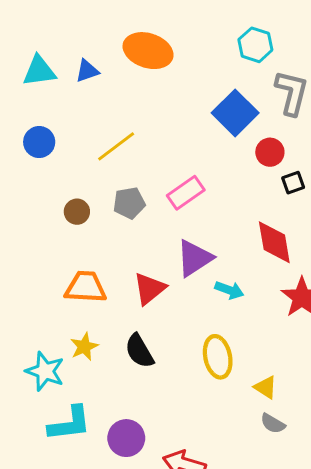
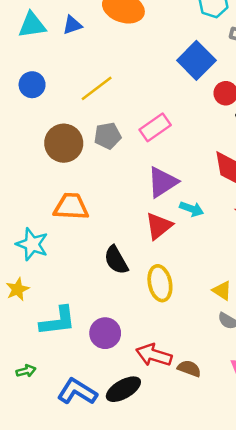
brown circle: (77, 212) -> (64, 143), size x1.8
red triangle: (149, 289) -> (159, 226), moved
yellow star: (84, 347) -> (17, 289), moved
yellow ellipse: (218, 357) -> (160, 283), moved
cyan star: (45, 371) -> (32, 244), moved

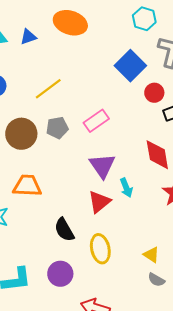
purple triangle: (162, 182) -> (102, 166), turned -32
cyan arrow: (192, 209) -> (126, 188), turned 48
purple circle: (105, 333) -> (60, 274), moved

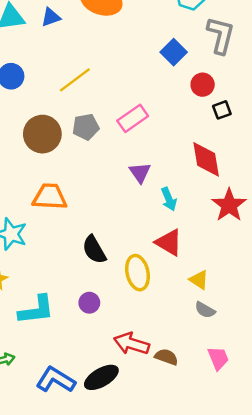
blue square: (130, 66) -> (174, 52), size x0.7
purple triangle: (102, 166) -> (140, 173), size x0.7
red triangle: (99, 202) -> (169, 242), moved, turned -50
purple circle: (60, 274) -> (89, 303), size x0.7

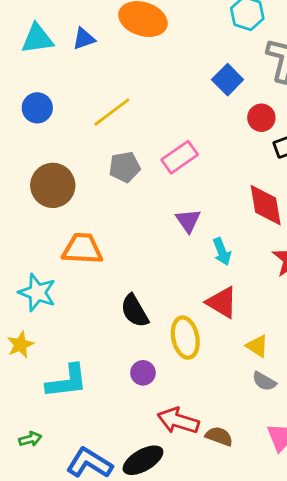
brown circle: (42, 134) -> (53, 185), moved
purple circle: (89, 303) -> (143, 373), moved

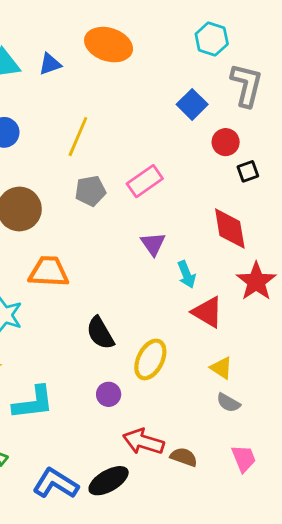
yellow line: (112, 112) -> (78, 137), turned -30
red triangle: (222, 302) -> (207, 312), moved
yellow ellipse: (185, 338) -> (150, 359), turned 39

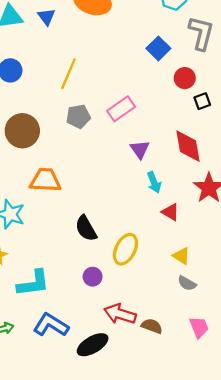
blue triangle: (50, 64) -> (46, 17), turned -48
purple triangle: (153, 244) -> (140, 149), moved
red triangle: (207, 312) -> (170, 212), size x0.7
blue L-shape: (56, 483) -> (51, 325), moved

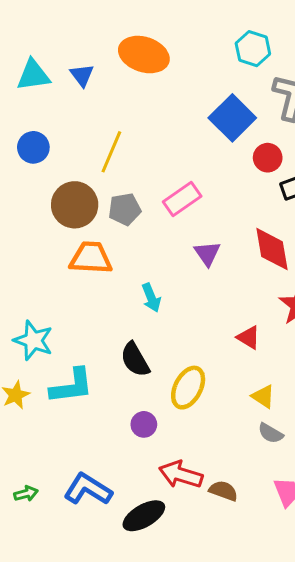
blue square: (158, 48) -> (232, 118), size x1.4
brown circle: (22, 131) -> (75, 205), moved
orange trapezoid: (45, 180) -> (91, 258), moved
cyan arrow: (154, 182) -> (151, 298), moved
cyan L-shape: (33, 283) -> (72, 386), moved

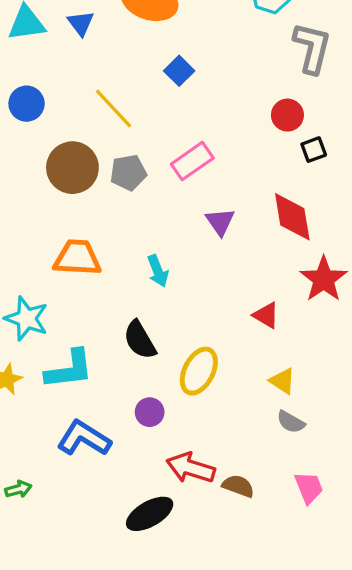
blue square: (232, 118) -> (179, 71), moved, size x0.6
yellow line: (111, 152) -> (113, 109), turned -66
orange trapezoid: (91, 258) -> (77, 258), moved
blue L-shape: (88, 489) -> (84, 438), moved

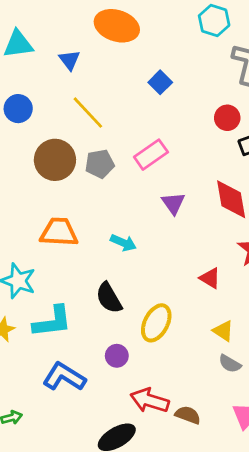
blue triangle: (81, 23) -> (69, 60), moved
blue square: (179, 71) -> (160, 82), moved
cyan arrow: (158, 271) -> (123, 243), turned -45

